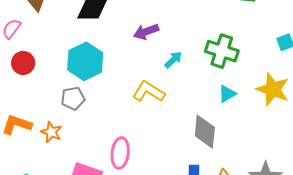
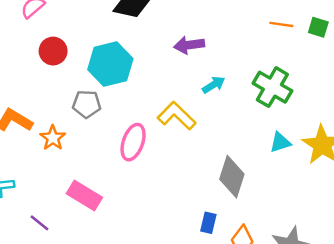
red circle: (23, 63) -> (53, 51), moved
cyan triangle: (227, 94) -> (280, 142), moved
pink ellipse: (120, 153) -> (133, 142), moved

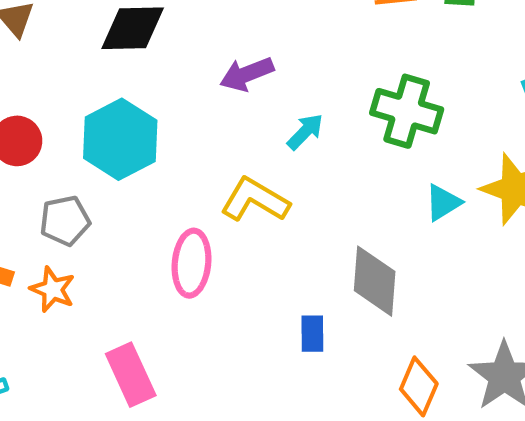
gray pentagon: (87, 104) -> (65, 221), moved
pink rectangle: (84, 195) -> (131, 375), turned 48
blue rectangle: (208, 223) -> (312, 334), moved

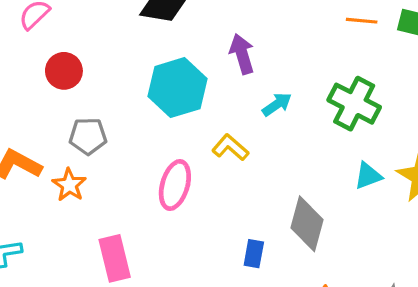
purple arrow: (247, 74) -> (242, 54), turned 84
cyan hexagon: (120, 139) -> (177, 88), moved
yellow L-shape: (255, 200) -> (230, 147), size x0.7

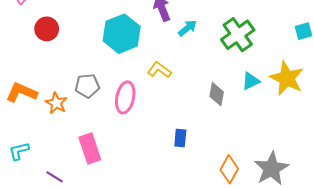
cyan arrow: (277, 104) -> (187, 28), moved
green cross: (354, 104) -> (238, 35), turned 32
gray pentagon: (88, 136) -> (87, 86), moved
gray diamond: (307, 224) -> (217, 94), moved, size x0.7

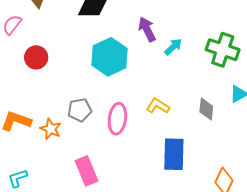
green cross: (238, 35) -> (223, 50), turned -32
yellow L-shape: (159, 70) -> (158, 106), moved
blue rectangle: (180, 138) -> (174, 154), size x1.8

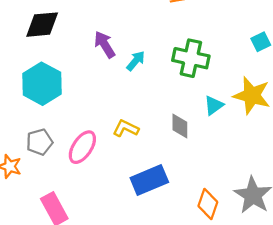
cyan hexagon: (110, 57) -> (42, 84), moved
pink ellipse: (117, 119) -> (82, 147), turned 32
blue rectangle: (174, 154) -> (149, 180), turned 72

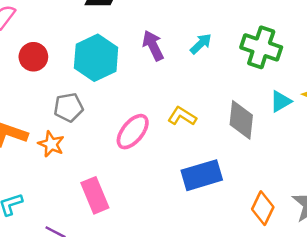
purple arrow: (105, 45) -> (153, 46), moved
gray diamond: (180, 126) -> (241, 120), size x1.4
gray pentagon: (39, 142) -> (69, 107), moved

